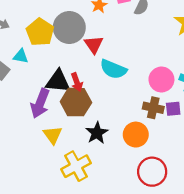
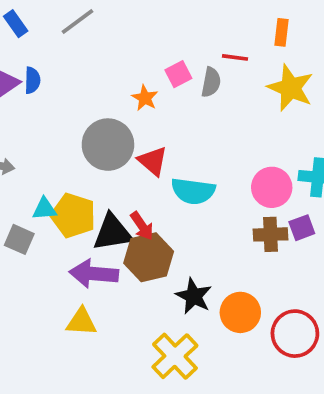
yellow pentagon: (40, 32) -> (73, 215), moved
purple arrow: (40, 103) -> (94, 274), turned 88
yellow triangle: (53, 135) -> (81, 322), moved, turned -36
orange circle: (136, 135) -> (240, 312), moved

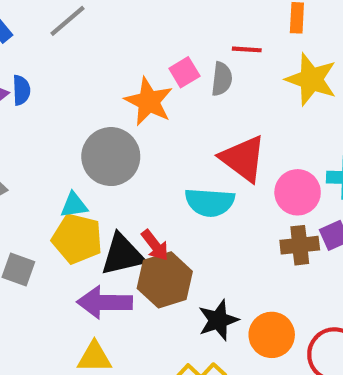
orange star: (145, 98) -> (149, 101), size x1.6
red triangle: (153, 161) -> (243, 159), moved, size x1.4
cyan triangle: (45, 209) -> (74, 205), moved
black star: (194, 296) -> (218, 320), turned 30

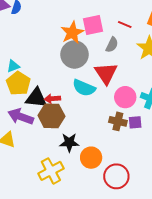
pink square: (184, 72) -> (93, 25), size x1.5
gray semicircle: (222, 79) -> (112, 45), moved
gray circle: (111, 157) -> (75, 54), moved
cyan triangle: (74, 205) -> (13, 66), moved, turned -32
red arrow: (155, 245) -> (52, 99), turned 105

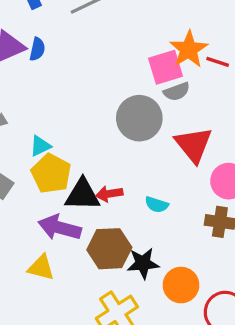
orange star: (72, 33) -> (189, 49), moved
gray semicircle: (112, 45) -> (177, 92), moved, turned 49
cyan semicircle: (84, 88) -> (157, 205), moved, size x0.6
brown hexagon: (51, 116) -> (109, 249), moved

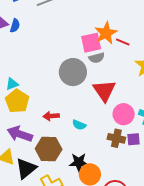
black triangle: (83, 195) -> (26, 169), moved, turned -45
black star: (143, 263) -> (79, 162), moved

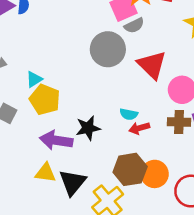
red arrow: (51, 116) -> (139, 128), moved
brown hexagon: (49, 149) -> (130, 169), moved
black star: (79, 162) -> (88, 128), moved

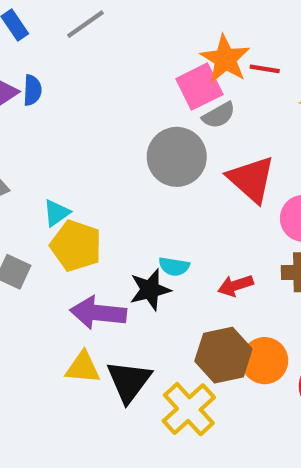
cyan semicircle: (129, 114) -> (174, 266), moved

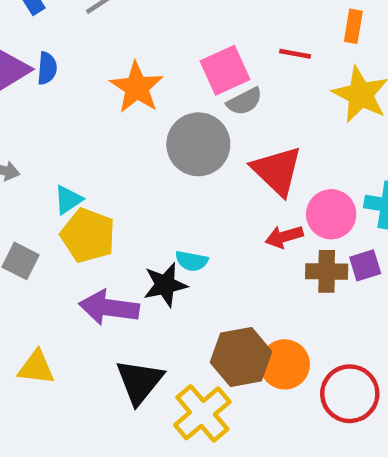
orange star: (225, 59) -> (137, 87), moved
red arrow: (236, 286) -> (284, 237), moved
yellow triangle: (83, 368) -> (36, 368), moved

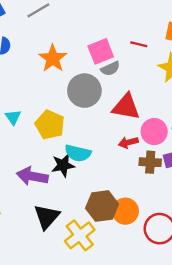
red triangle: (277, 171) -> (126, 107), turned -36
cyan triangle: (68, 200) -> (13, 117), turned -35
yellow pentagon: (88, 235) -> (50, 125), moved
cyan semicircle: (192, 261) -> (78, 153), size x1.5

